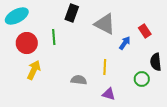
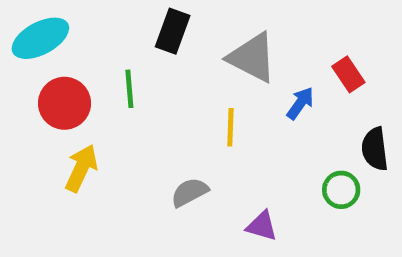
yellow line: (105, 67) -> (230, 127), moved
gray semicircle: (79, 80) -> (190, 192), turned -35

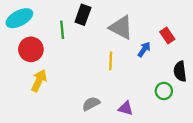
green line: (129, 89) -> (62, 30), moved
gray semicircle: (190, 192) -> (91, 104), moved

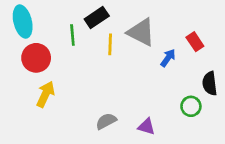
black rectangle: (83, 15) -> (97, 17), turned 36
cyan ellipse: (19, 18) -> (23, 22), turned -76
yellow line: (111, 61) -> (110, 44), moved

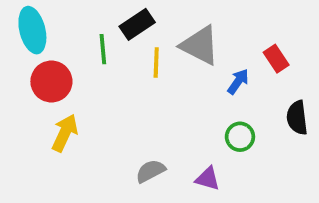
green circle: (191, 106) -> (240, 137), moved

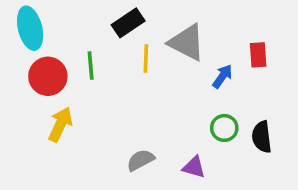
green line: (103, 49) -> (91, 66), moved
red rectangle: (276, 59) -> (258, 55), turned 30
black semicircle: (297, 118) -> (262, 137), moved

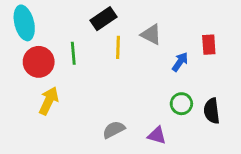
gray triangle: (187, 42) -> (151, 34), size x0.7

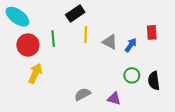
cyan ellipse: (24, 23) -> (17, 17), turned -40
gray triangle: (151, 34) -> (110, 42), moved

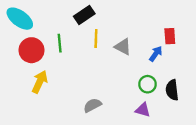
blue arrow: (131, 45) -> (156, 54), moved
purple triangle: (114, 98) -> (143, 110), moved

